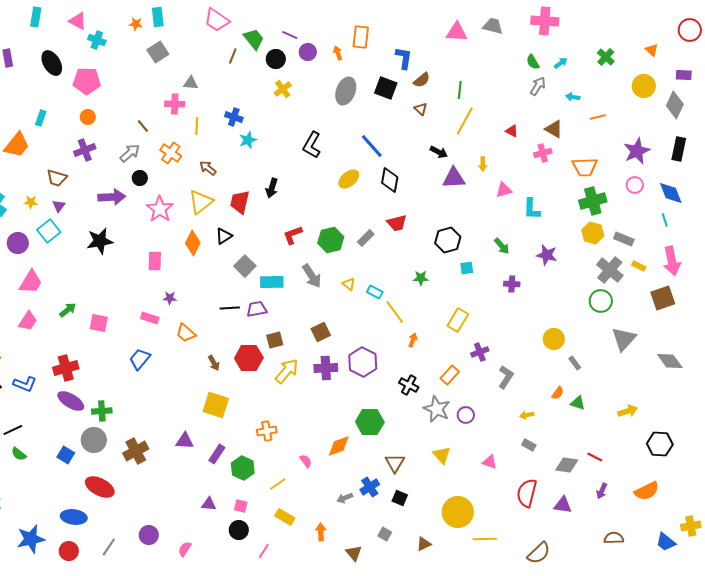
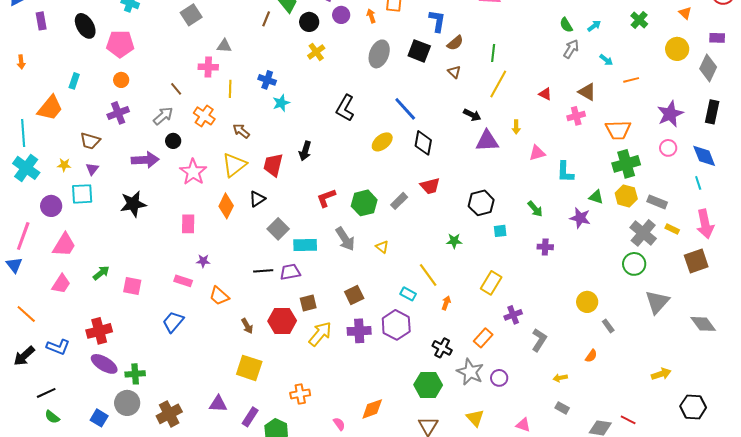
cyan arrow: (573, 97) -> (606, 60), turned -152
cyan square: (49, 231) -> (82, 194), turned 35
cyan rectangle: (375, 292) -> (408, 294), moved
green triangle: (578, 403) -> (596, 197), moved
green hexagon: (370, 422) -> (428, 385), moved

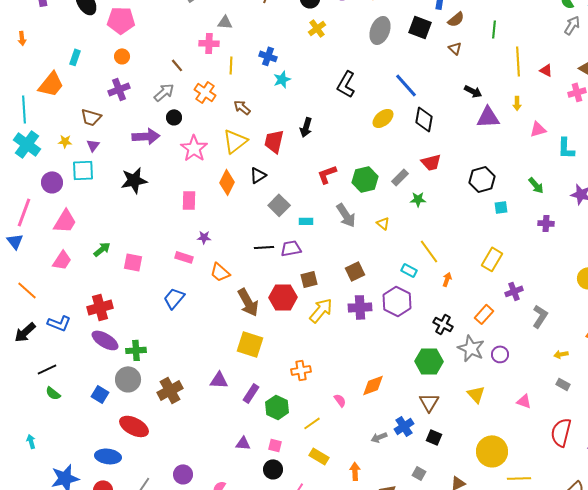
yellow line: (498, 84) -> (518, 61), moved, turned -32
green star: (454, 241) -> (418, 199), moved
cyan rectangle: (305, 245) -> (306, 221), size x0.6
brown arrow: (247, 326) -> (248, 302), size x1.8

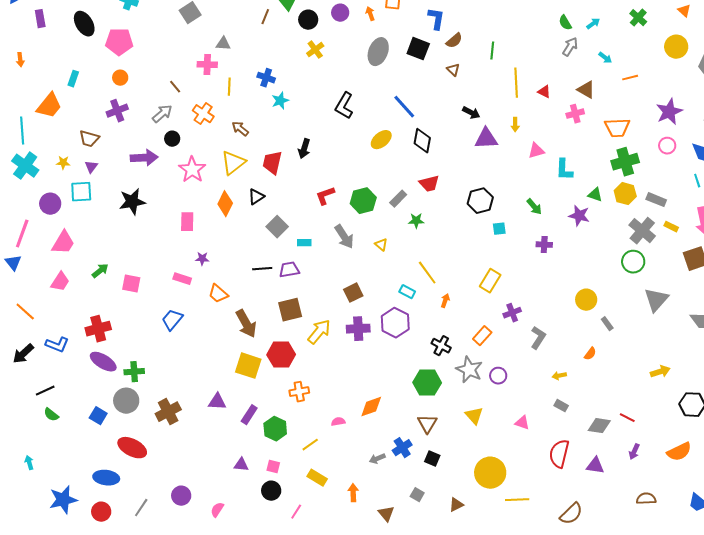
brown square: (309, 279) -> (290, 310), moved, size x1.4
red hexagon: (283, 297) -> (281, 355), moved
pink semicircle: (340, 400) -> (338, 422), turned -64

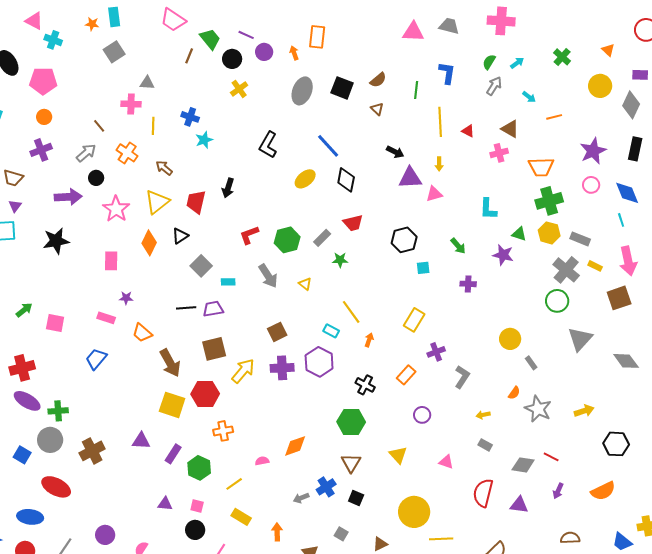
blue L-shape: (436, 19) -> (447, 73), moved
green semicircle: (565, 23) -> (489, 62), turned 63
pink triangle: (536, 151) -> (434, 194), moved
gray star: (469, 370) -> (538, 409), moved

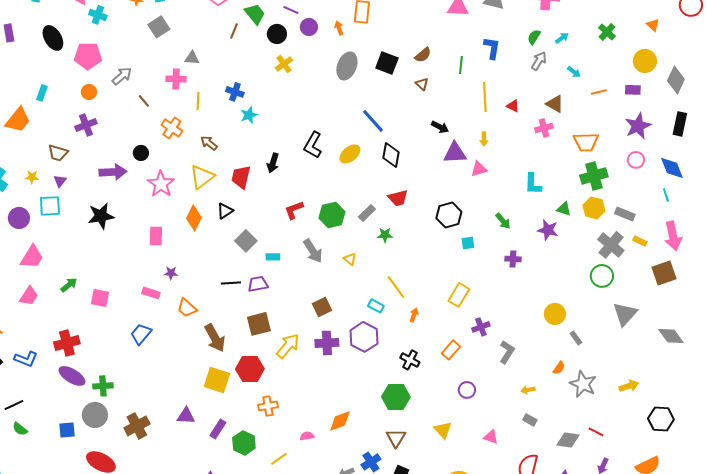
purple rectangle: (640, 75) -> (633, 90), moved
black L-shape: (268, 145) -> (313, 145), moved
gray arrow: (86, 153) -> (122, 76), moved
blue square: (22, 455) -> (67, 430), turned -36

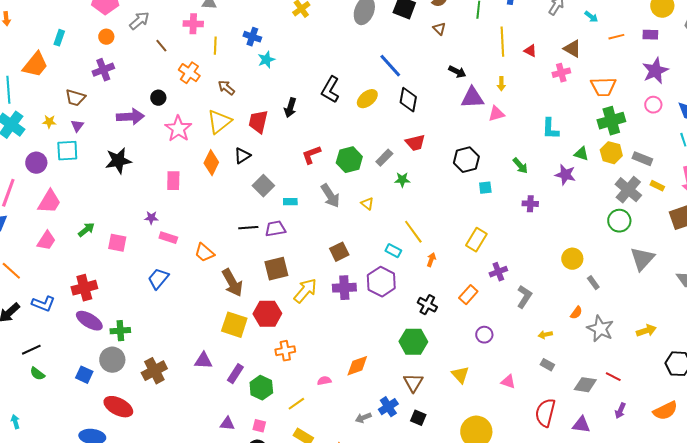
purple star: (171, 273) -> (151, 218), moved
blue square: (67, 430) -> (84, 375), turned 30

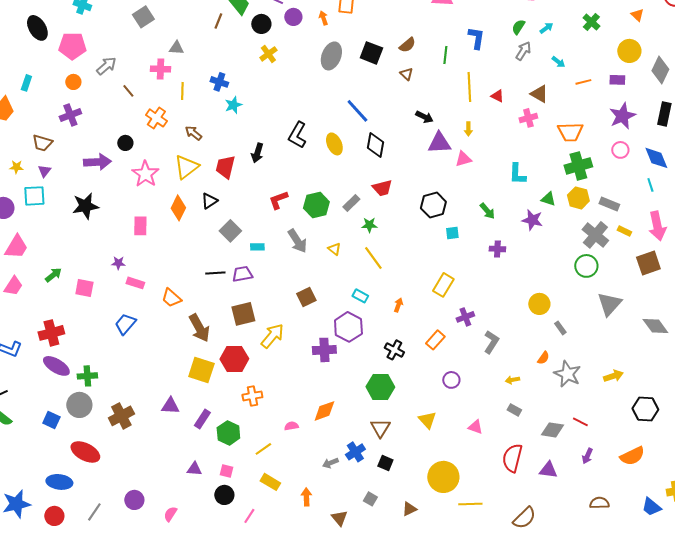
yellow ellipse: (367, 99) -> (334, 144), turned -75
yellow line: (413, 232) -> (373, 258), moved
purple cross: (344, 288) -> (324, 350), moved

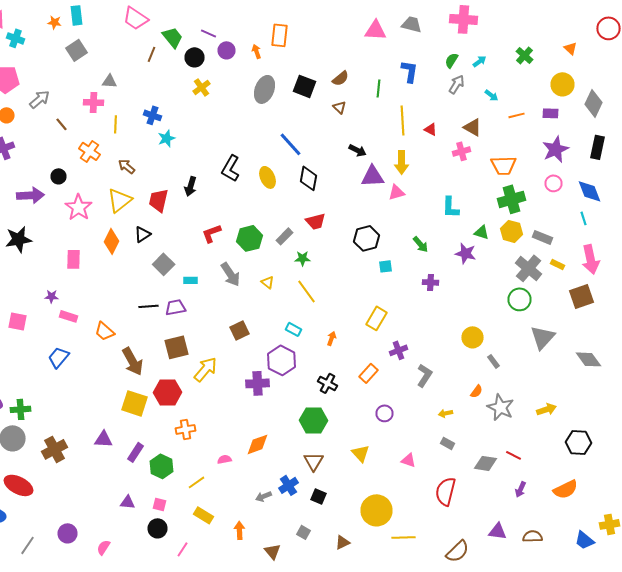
yellow arrow: (468, 129) -> (402, 162), size x1.6
purple triangle: (548, 470) -> (498, 531), moved

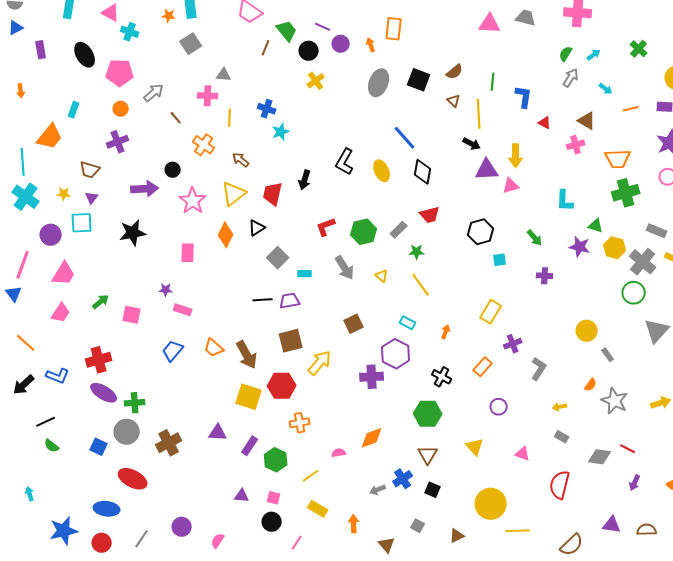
blue L-shape: (410, 71) -> (524, 97), moved
yellow line: (402, 120) -> (479, 114), moved
yellow hexagon: (512, 231) -> (615, 248), moved
orange trapezoid: (104, 331) -> (214, 348), moved

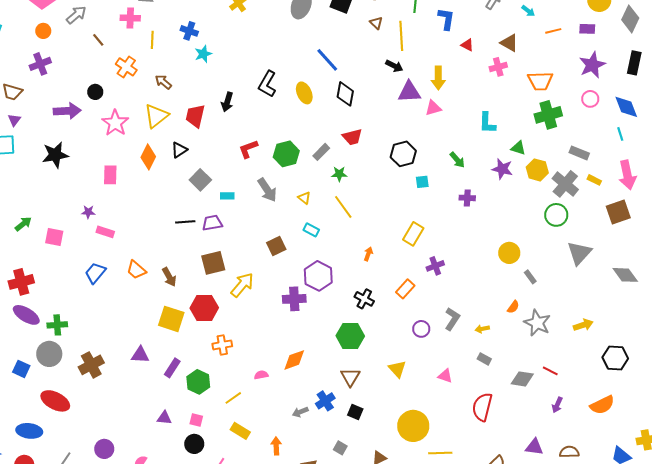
cyan rectangle: (408, 323) -> (311, 230), moved
brown arrow: (247, 355) -> (169, 277), size x0.7
gray L-shape: (539, 369) -> (452, 319), moved

